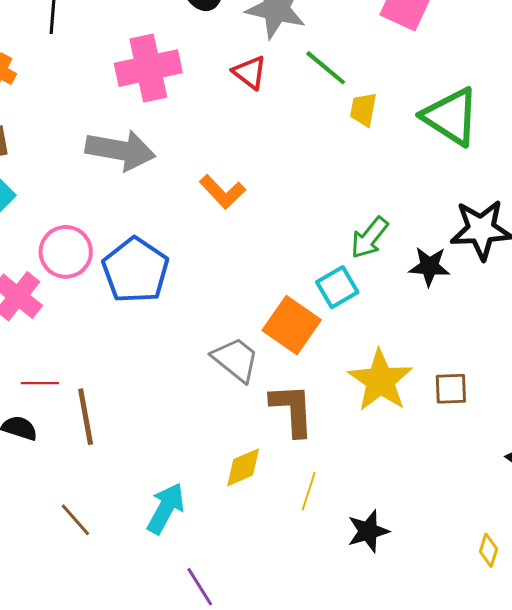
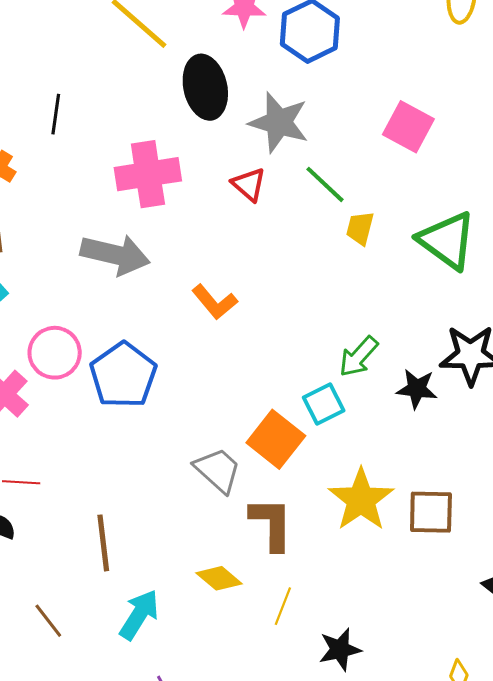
brown square: (451, 389) -> (431, 512), size x1.4
brown line: (86, 417) -> (103, 543), moved
yellow diamond: (243, 467) -> (219, 578), turned 60

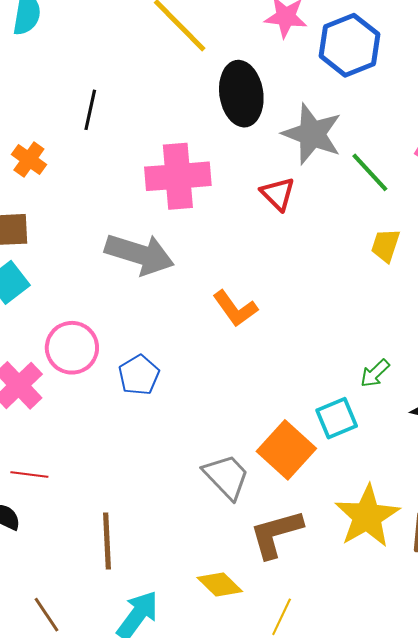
green line: (325, 184) -> (370, 172), moved
green arrow: (359, 357) -> (375, 373), size x0.7
blue pentagon: (123, 375) -> (139, 375), size x0.6
brown L-shape: (271, 524) -> (276, 534), turned -110

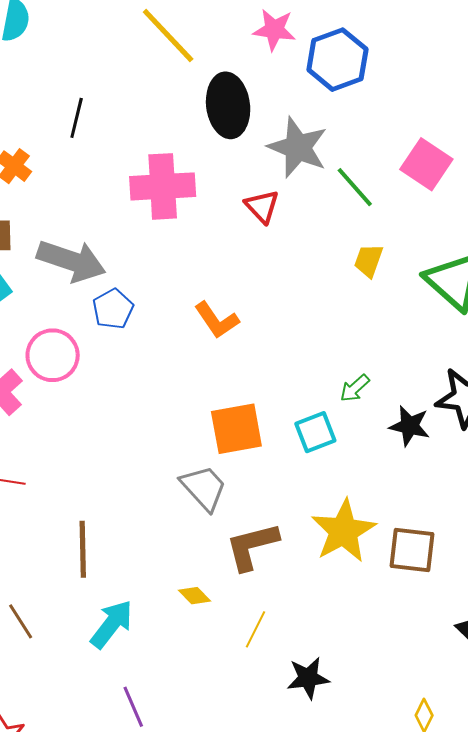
gray arrow: (139, 254) -> (71, 261), moved
blue pentagon: (139, 375) -> (113, 309), moved
orange square: (286, 450) -> (236, 429), moved, turned 36
yellow diamond: (220, 585) -> (194, 596), size x0.7

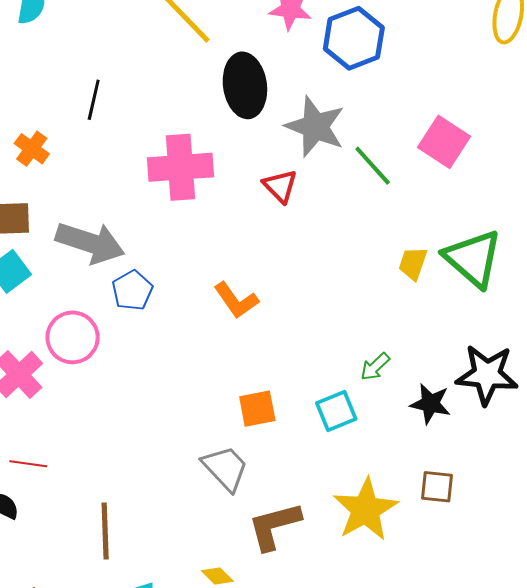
yellow trapezoid: (368, 261) -> (413, 263), moved
orange square: (236, 429) -> (257, 409), size x0.7
brown square: (412, 550) -> (437, 487), moved, size x0.7

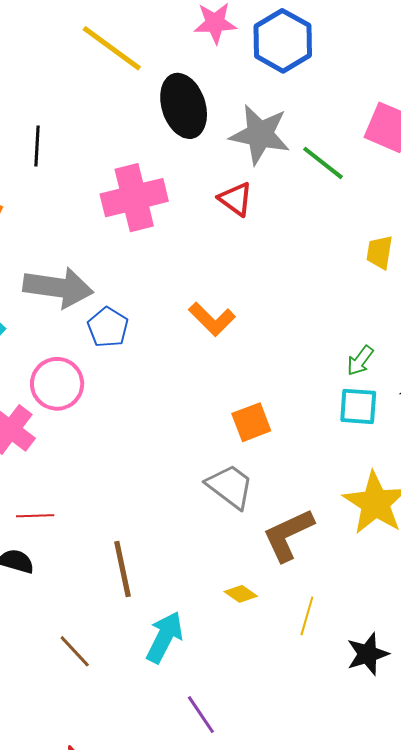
cyan square: (336, 411) -> (358, 406), moved, turned 36

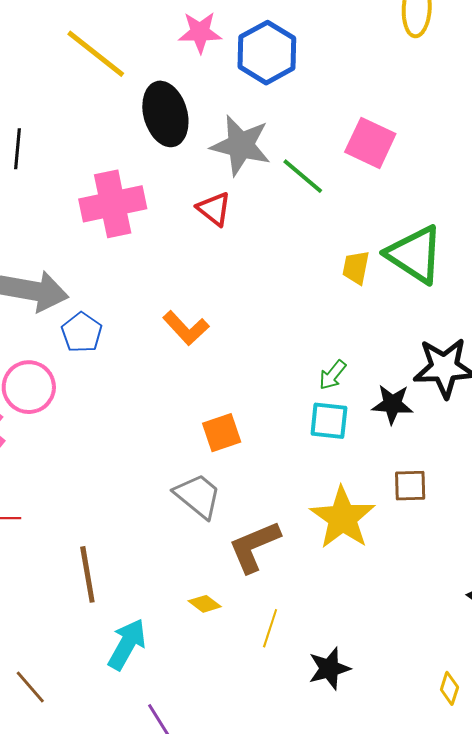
brown line: (75, 651) -> (30, 687), moved

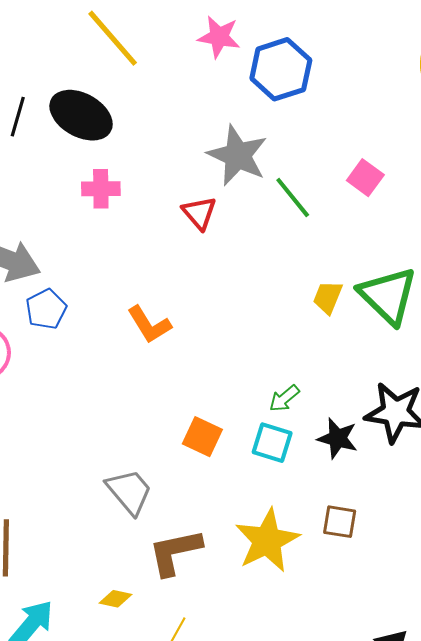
black ellipse: (165, 114) -> (81, 115), moved, turned -56
pink square: (370, 143) -> (365, 178), size x0.7
pink cross: (113, 204) -> (101, 189), size x0.6
orange square: (222, 433) -> (202, 437), moved, turned 33
yellow diamond: (205, 604) -> (116, 599), turned -36

